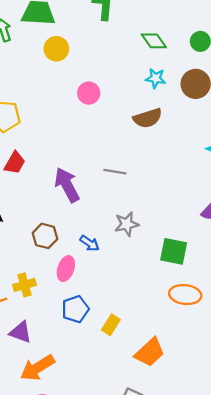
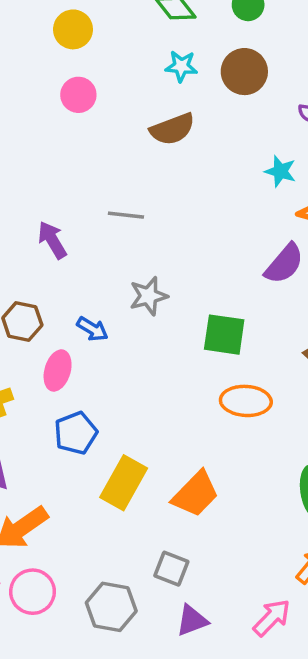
yellow circle: (56, 49) -> (73, 29), moved
purple arrow: (67, 185) -> (52, 240), size x0.7
yellow rectangle: (111, 325) -> (124, 483), moved, size x1.6

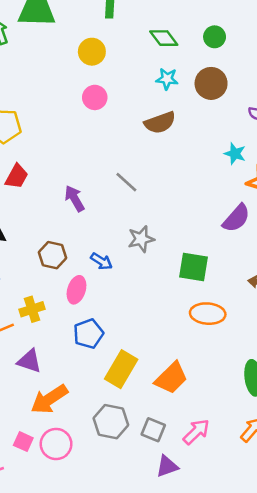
gray line: (126, 215) -> (126, 182), turned 35
gray hexagon: (111, 607) -> (111, 422), moved
pink arrow: (272, 618) -> (196, 432), moved

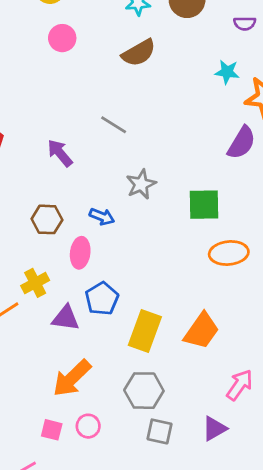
purple triangle: (29, 361) -> (66, 318), moved
gray square: (153, 430) -> (159, 431), moved
pink circle: (56, 444) -> (88, 426), size x0.7

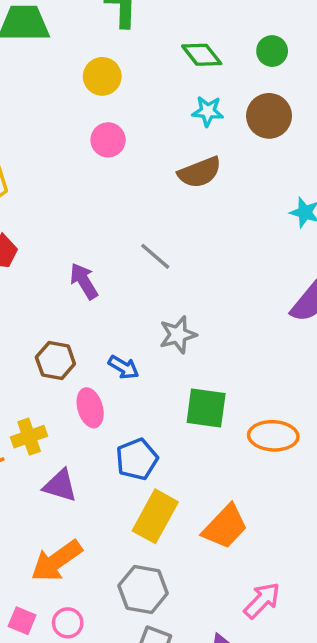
green square: (204, 205) -> (206, 408), moved
pink ellipse: (80, 253) -> (90, 408), turned -32
blue pentagon: (102, 299) -> (137, 459), moved

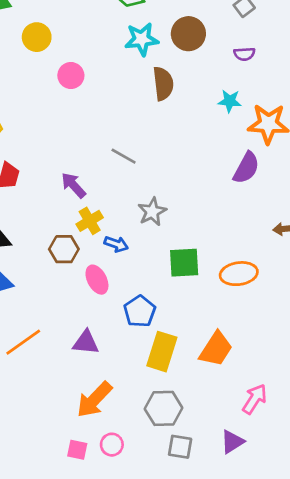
yellow circle: (102, 76) -> (37, 37), moved
cyan star: (208, 111) -> (142, 39), size x1.4
brown semicircle: (200, 172) -> (163, 84), moved, turned -64
yellow cross: (29, 437) -> (90, 221), moved

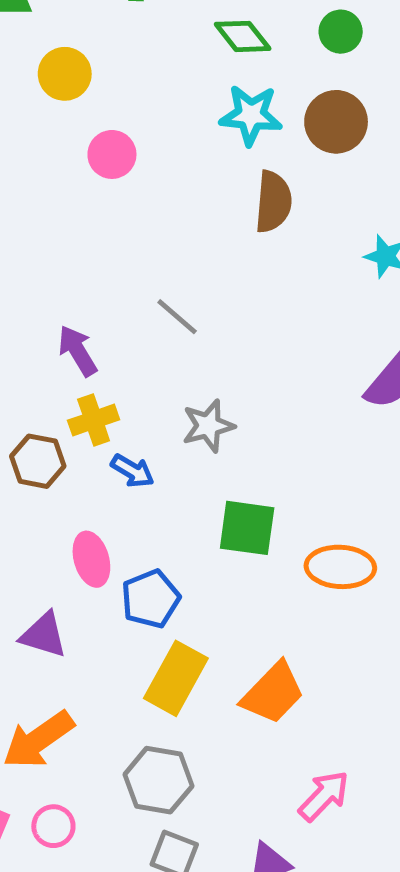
pink ellipse: (97, 280) -> (91, 559), moved

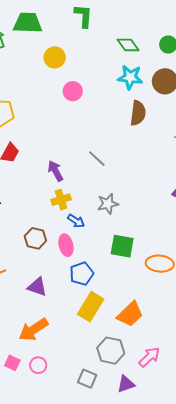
brown hexagon: (38, 461) -> (35, 238), moved
pink ellipse: (91, 559) -> (66, 245), moved
gray hexagon: (158, 780) -> (111, 351), moved

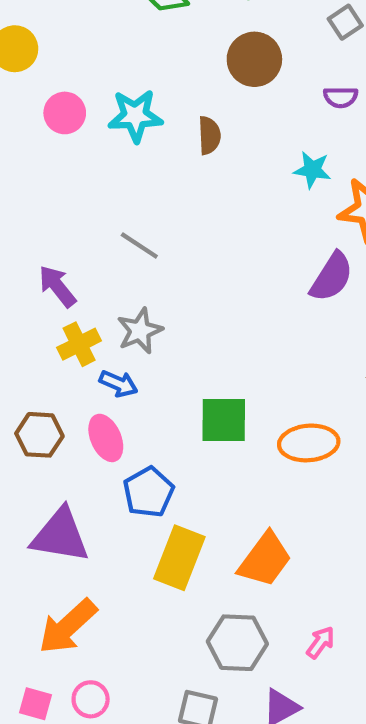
cyan star: (130, 77) -> (135, 116), moved
brown semicircle: (138, 113) -> (209, 135), size x0.7
gray star: (108, 204) -> (140, 331), moved
purple triangle: (37, 287) -> (60, 535), size x1.4
pink arrow: (149, 357) -> (321, 642), size x0.7

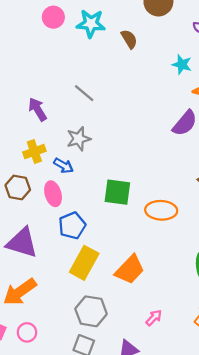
brown semicircle: (209, 135) -> (129, 39), turned -36
yellow cross: (79, 344) -> (34, 152), moved
gray hexagon: (237, 643) -> (91, 311), moved

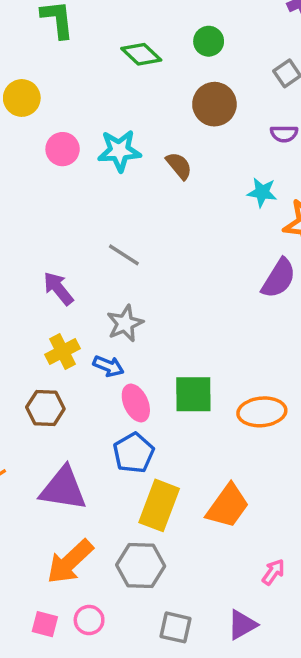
pink ellipse: (53, 194) -> (136, 403), moved
gray hexagon: (91, 311) -> (141, 565), moved

